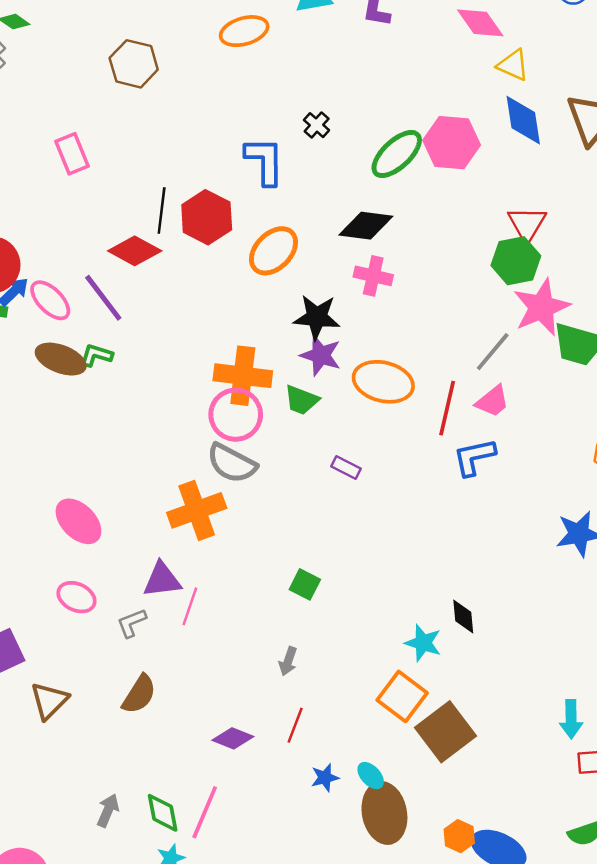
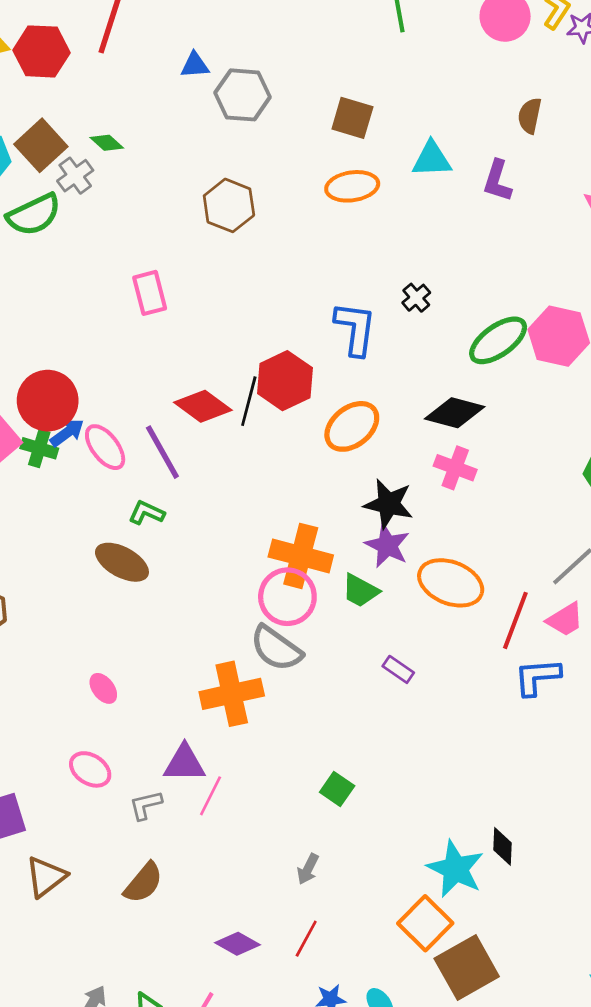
black line: (162, 211) -> (249, 401), moved
brown ellipse: (61, 359) -> (122, 562), moved
pink ellipse: (78, 521) -> (103, 688), size x0.6
cyan star: (423, 643) -> (455, 869), size x1.4

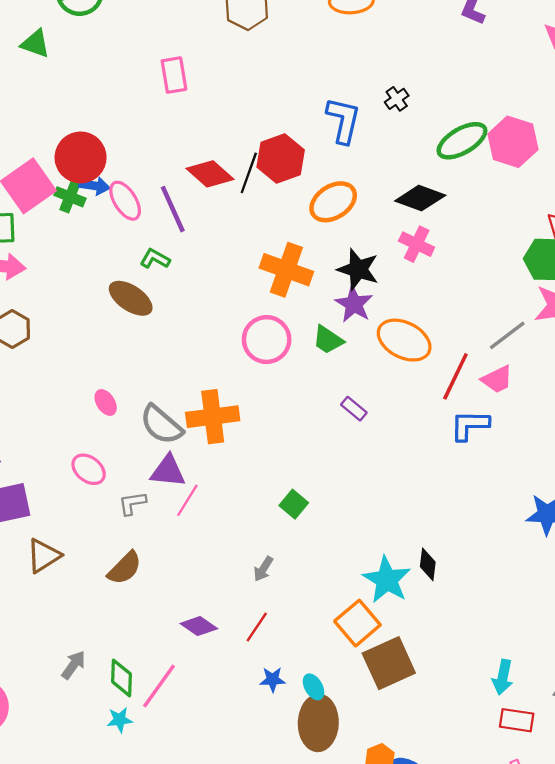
blue arrow: (67, 433) -> (94, 186), turned 40
orange cross: (301, 556) -> (286, 270), moved
gray semicircle: (276, 648) -> (161, 425), moved

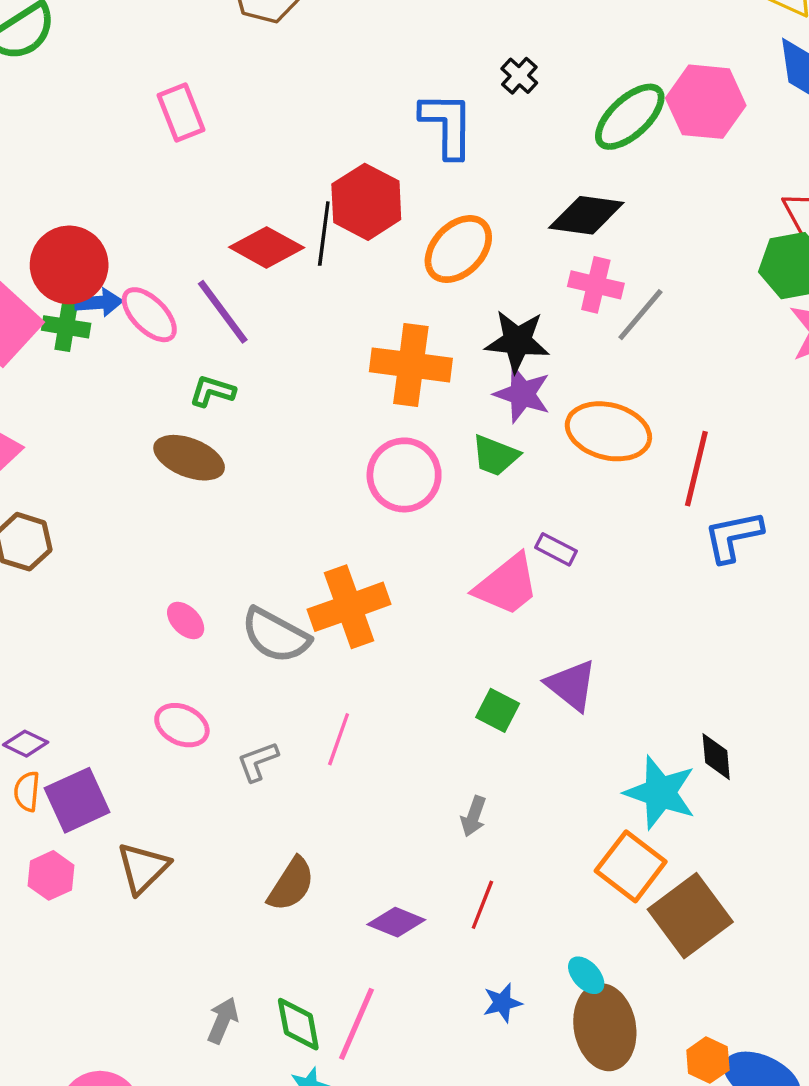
gray line: (507, 335) -> (640, 315), moved
pink trapezoid: (497, 379) -> (507, 585), moved, size x1.4
purple triangle: (168, 471) -> (571, 685), moved, turned 45
brown semicircle: (125, 568) -> (291, 884), moved
blue star: (273, 679) -> (502, 1003), moved

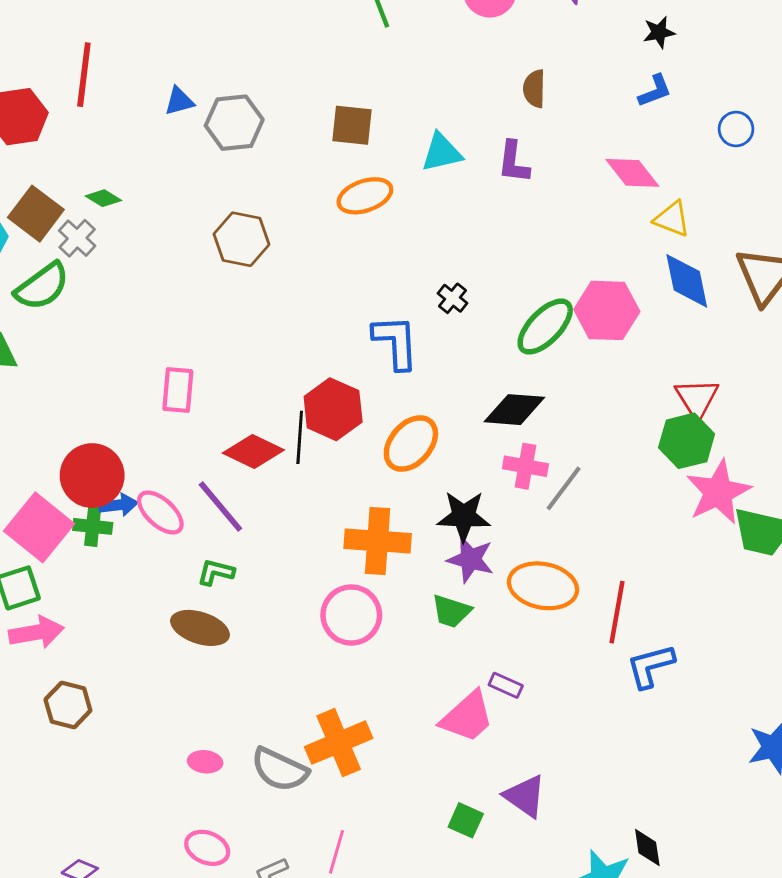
pink rectangle: (181, 112) -> (178, 390), moved, turned 30
pink circle: (404, 475) -> (351, 615), moved
pink ellipse: (186, 620) -> (205, 762), turned -36

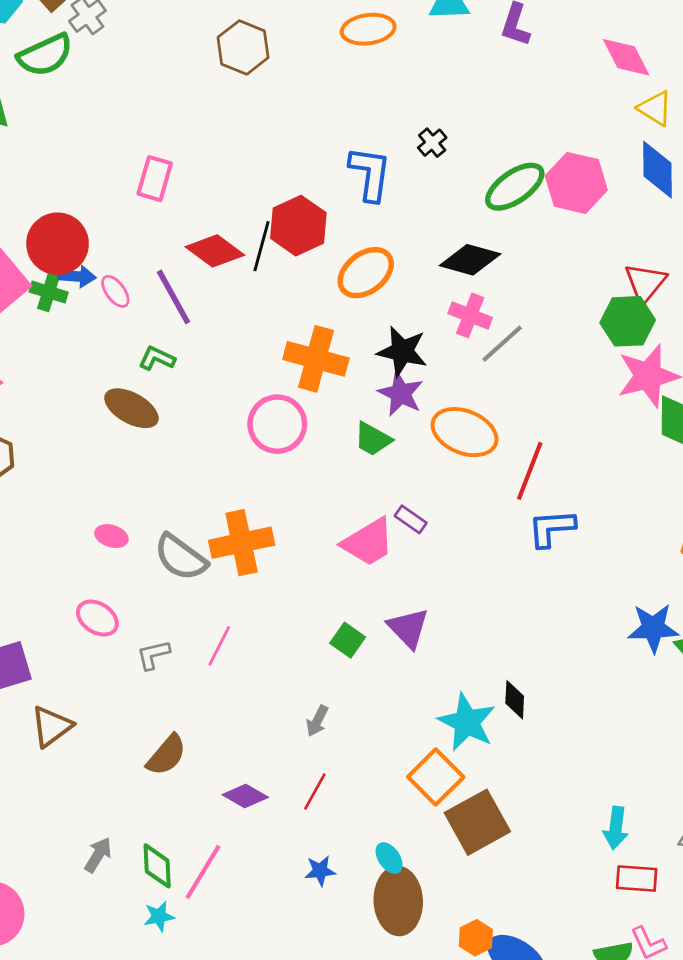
pink ellipse: (160, 512) -> (115, 291), size x0.7

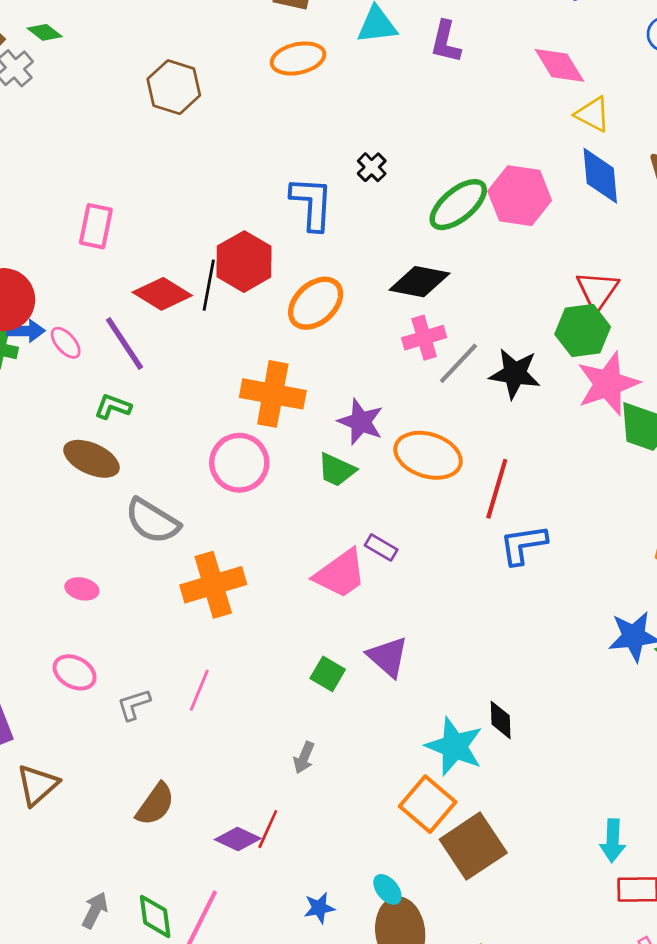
pink cross: (470, 315) -> (424, 338), turned -33
black star: (402, 351) -> (515, 374), moved
gray semicircle: (181, 557) -> (152, 521), moved
red line: (315, 792) -> (268, 829), moved

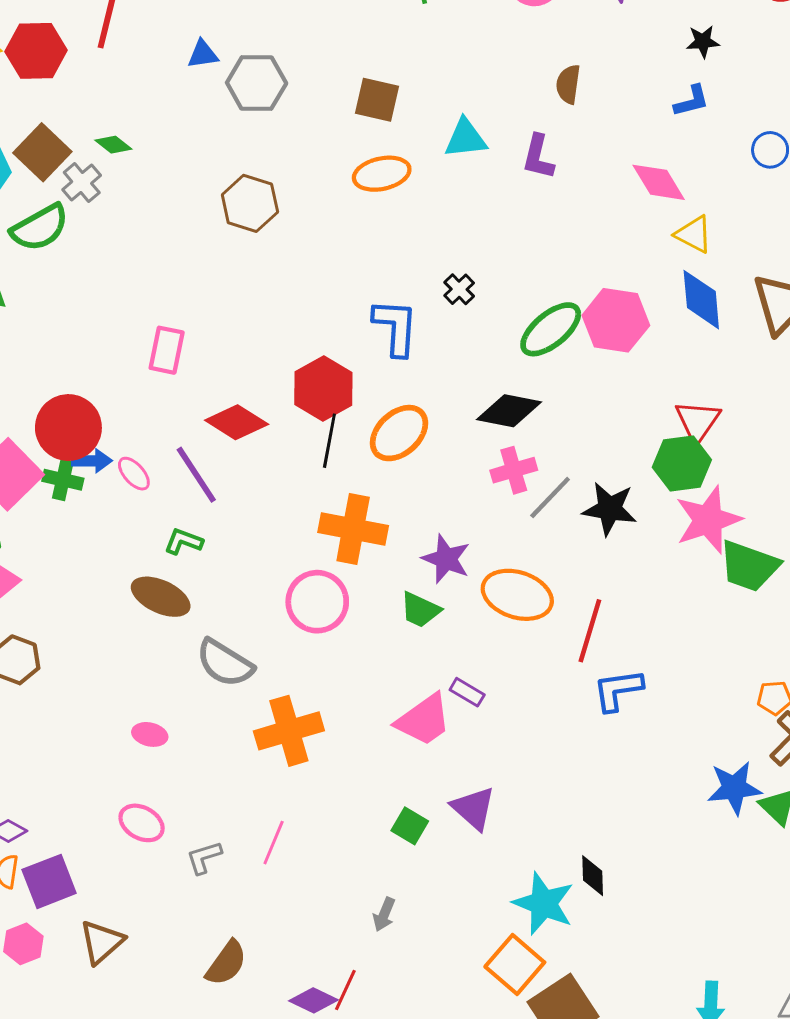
black line: (209, 285) -> (329, 441), moved

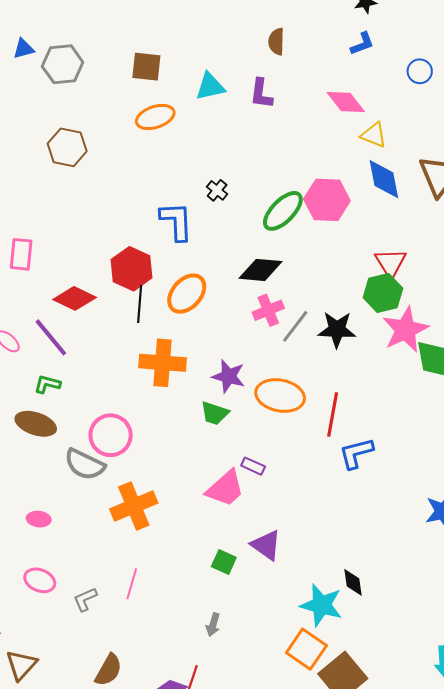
pink circle: (317, 602) -> (111, 435), moved

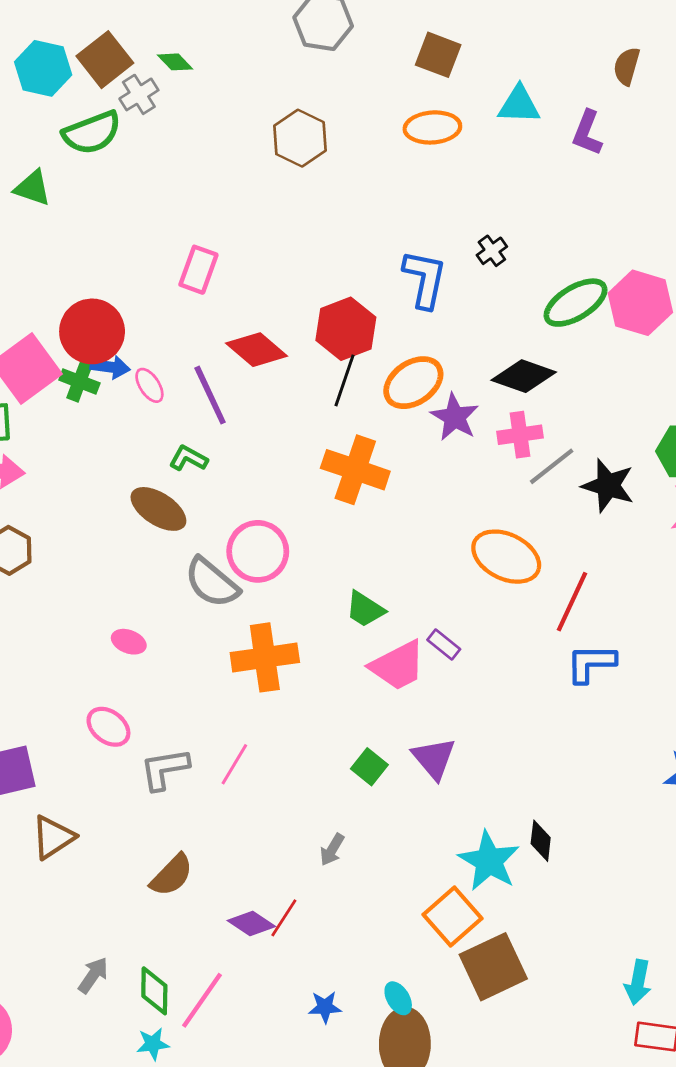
purple star: (229, 376) -> (455, 417), moved
green trapezoid: (215, 413) -> (365, 609), moved
gray L-shape: (85, 599) -> (165, 769), size x1.4

